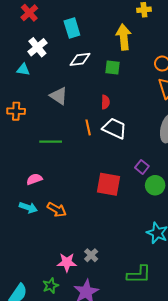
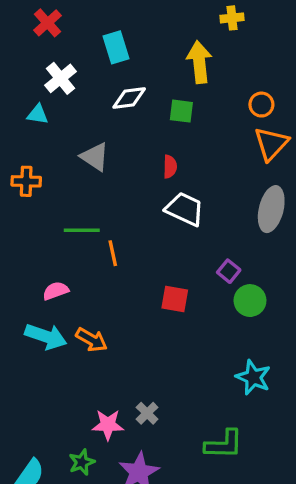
orange line: (88, 127) -> (113, 253), moved
red square: (108, 184) -> (175, 299), size x0.7
cyan arrow: (28, 208) -> (46, 336), size x1.4

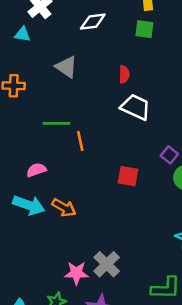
green square: (181, 111) -> (144, 29), moved
gray cross: (147, 413) -> (107, 264), size x1.5

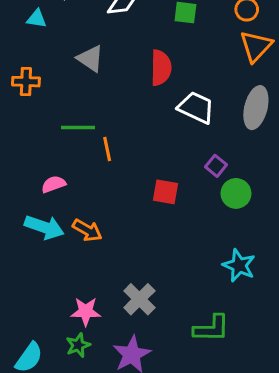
red semicircle: (124, 74) -> (161, 68), size x1.6
white trapezoid: (136, 107) -> (196, 108), moved
pink star: (76, 273) -> (86, 312), moved

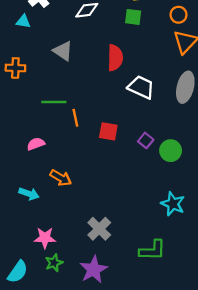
purple square: (216, 166) -> (146, 140), moved
red square: (165, 192) -> (108, 131), moved
cyan arrow: (44, 227) -> (29, 194), moved, size x0.7
pink star: (86, 312) -> (45, 238), moved

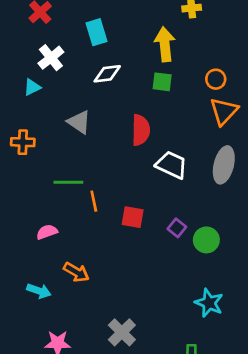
cyan triangle: (23, 22) -> (32, 87), turned -35

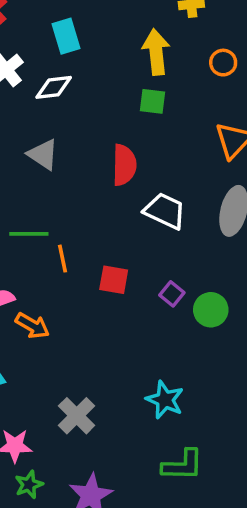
white diamond: (107, 74) -> (54, 87), moved
orange circle: (216, 79) -> (223, 63), moved
orange arrow: (76, 272) -> (32, 326), moved
cyan star: (209, 303) -> (165, 400), moved
gray cross: (122, 332) -> (77, 416), moved

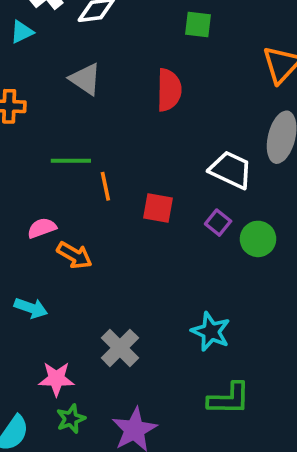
white trapezoid: (165, 211) -> (231, 170), moved

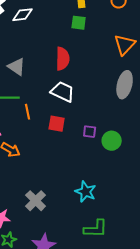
gray triangle: (85, 79) -> (17, 67), moved
white trapezoid: (231, 170) -> (63, 92), moved
purple square: (218, 223) -> (90, 132), turned -32

